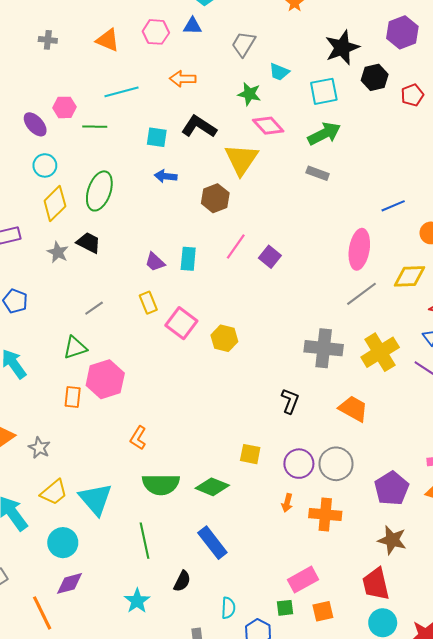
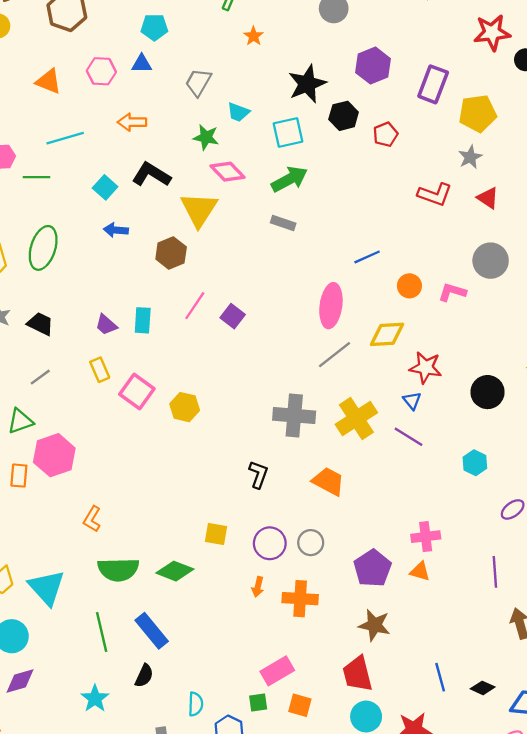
cyan square: (157, 137) -> (105, 187), turned 35
black trapezoid: (89, 243) -> (40, 324), moved
gray circle: (336, 464) -> (311, 543), size x0.7
blue rectangle: (212, 543) -> (152, 631), moved
orange square: (323, 611) -> (300, 705), turned 30

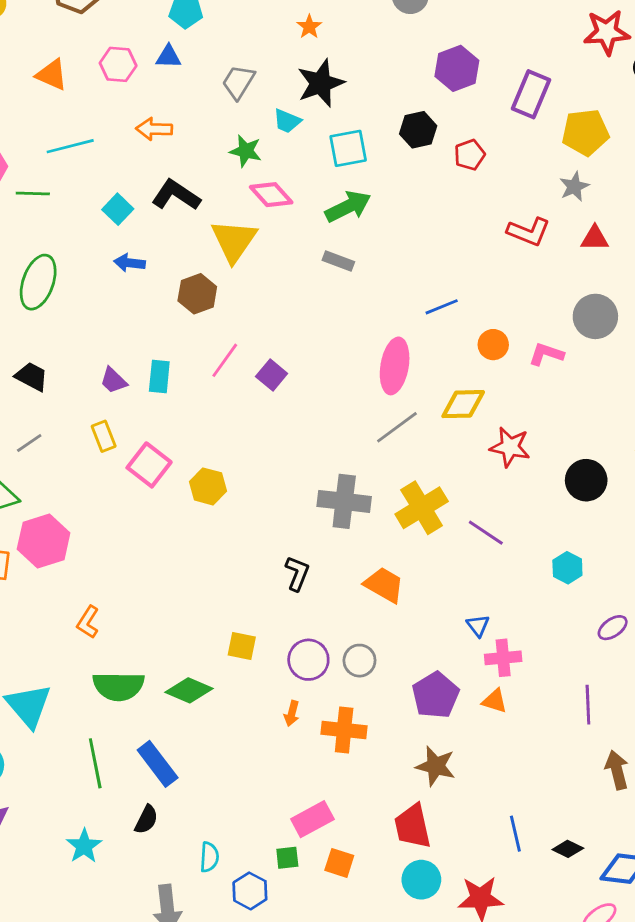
black star: (307, 84) -> (321, 83), moved
red triangle: (488, 198) -> (595, 238), turned -35
blue triangle: (412, 401) -> (478, 626), moved

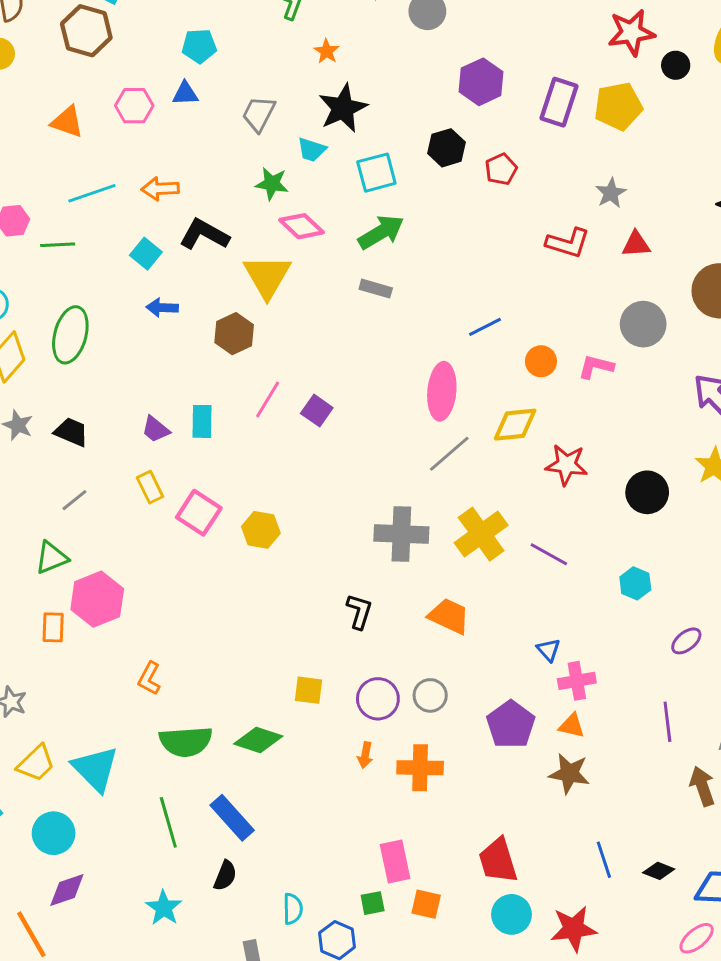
orange arrow: (154, 129) -> (160, 189), moved
yellow pentagon: (585, 132) -> (618, 106), moved
brown star: (436, 766) -> (569, 773), moved
pink rectangle: (312, 819) -> (395, 861), turned -69

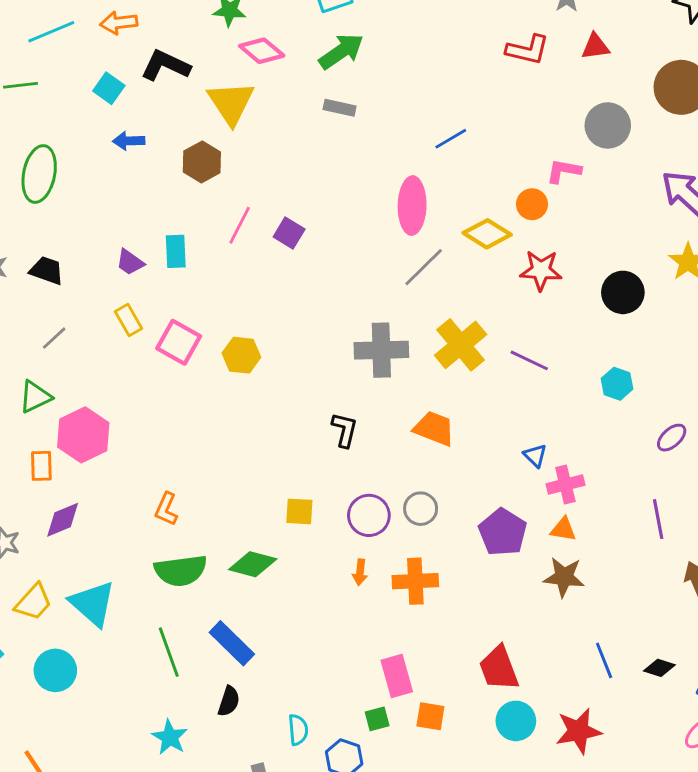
orange circle: (541, 361) -> (532, 204), moved
yellow diamond: (515, 425) -> (487, 234), turned 42
orange L-shape: (149, 678) -> (166, 509), moved
purple diamond: (67, 890) -> (63, 520), moved

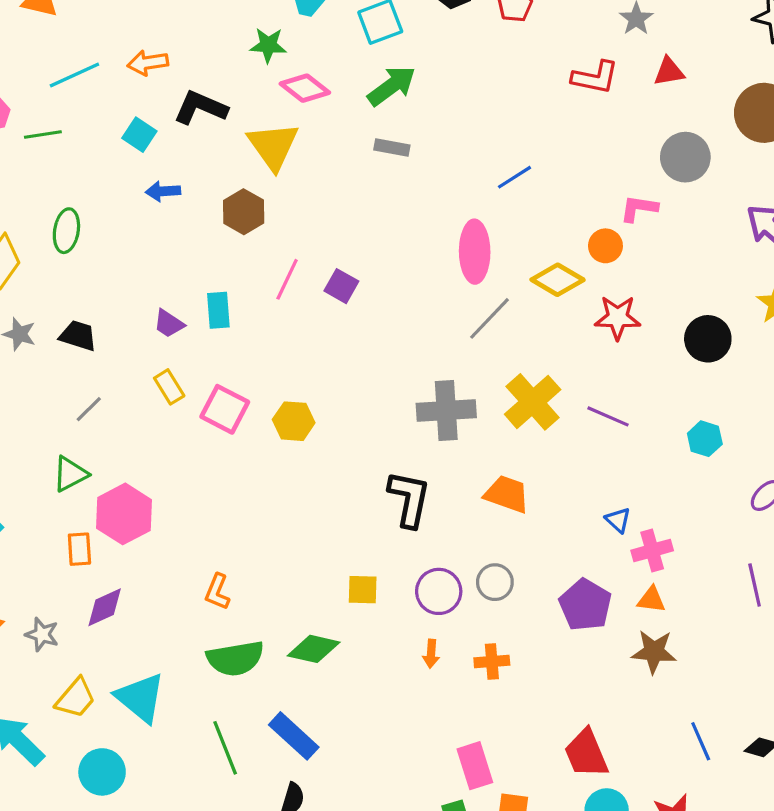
green ellipse: (39, 174) -> (66, 231), size x0.7
black L-shape: (345, 430) -> (409, 499), size x1.5
orange cross: (415, 581) -> (492, 661), size x0.7

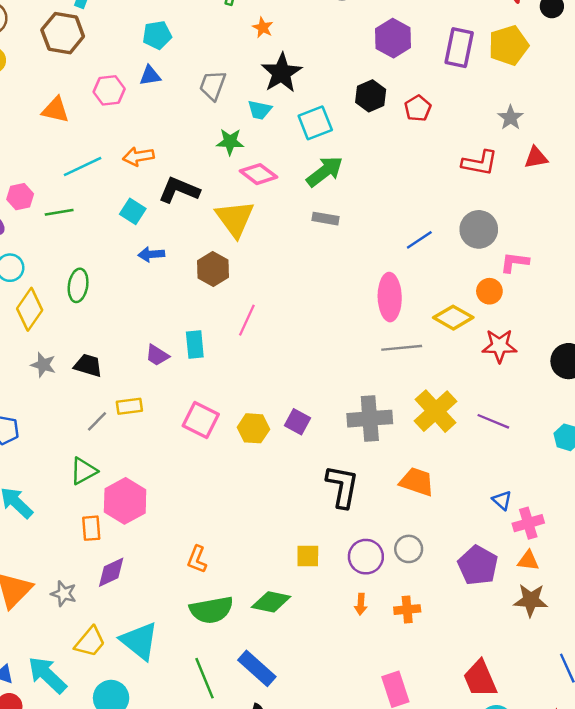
gray circle: (685, 157) -> (479, 229), moved
purple square: (341, 286) -> (298, 422), moved
gray line: (490, 318) -> (402, 348), turned 42
yellow rectangle: (169, 387) -> (129, 406), moved, turned -65

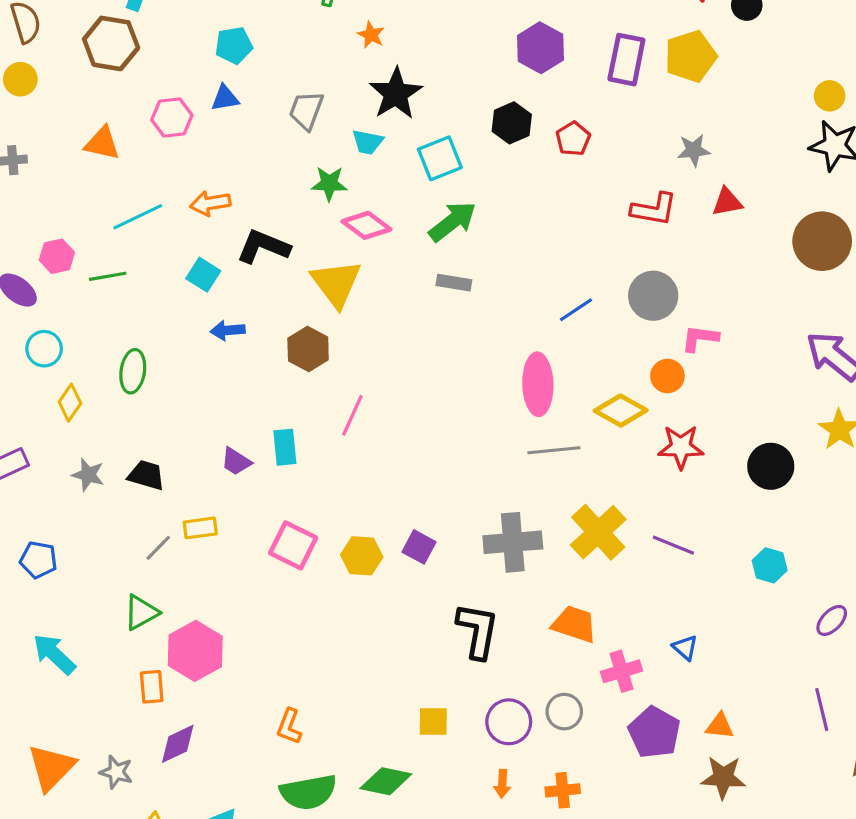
gray star: (510, 118) -> (694, 150), turned 30
yellow diamond: (30, 309) -> (70, 403), size x0.7
pink cross: (528, 523) -> (622, 671), moved

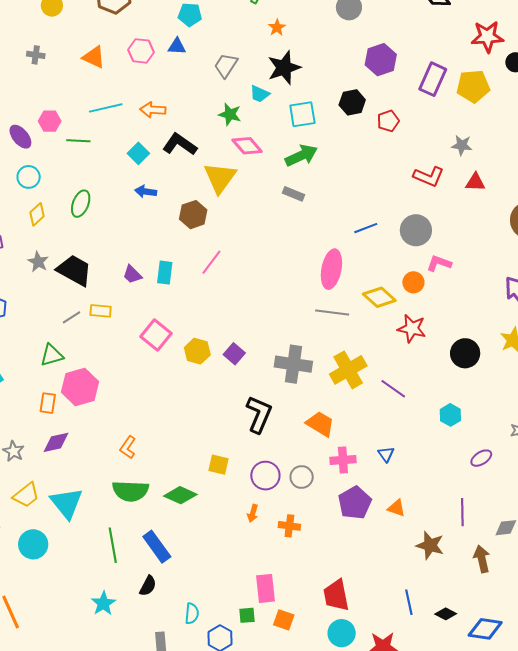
black trapezoid: (146, 475) -> (74, 270), size x1.5
brown star: (723, 777) -> (430, 545), moved

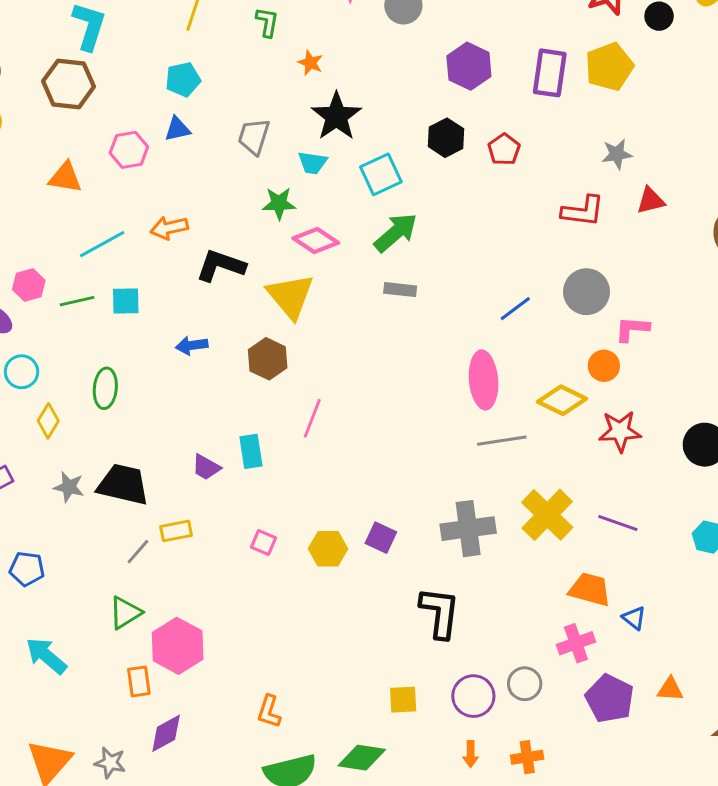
cyan square: (138, 153) -> (126, 301), moved, turned -30
pink square: (156, 335) -> (264, 542), size x0.6
orange trapezoid: (320, 424) -> (590, 589), moved

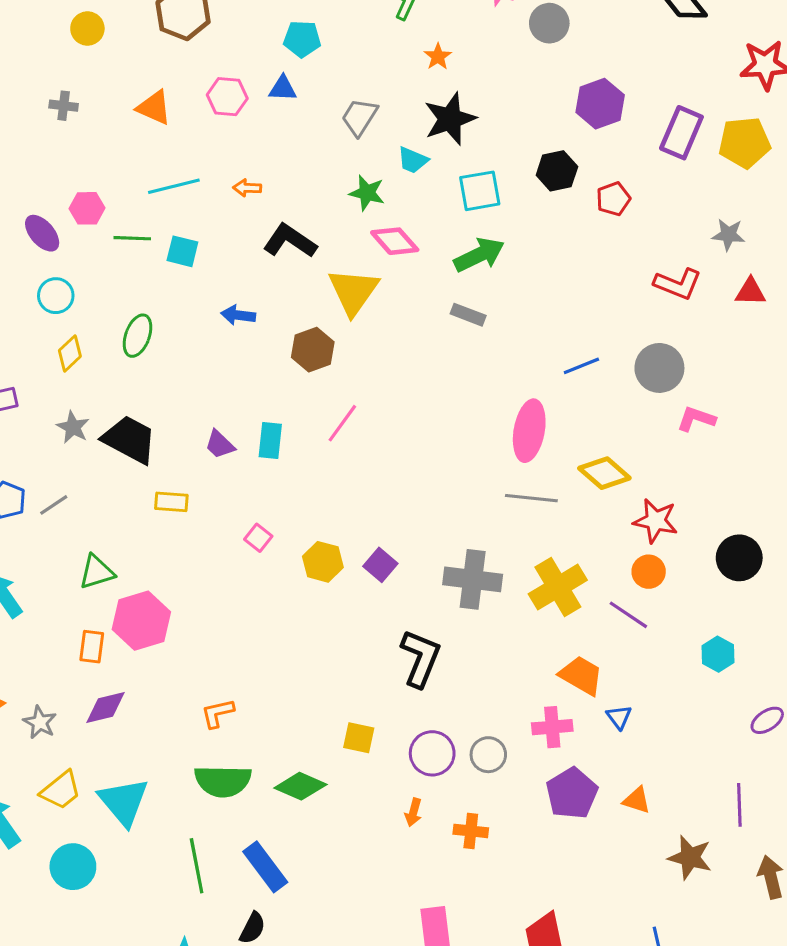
orange arrow: (169, 228) -> (247, 188), size x0.7
orange circle: (604, 366) -> (649, 572), moved
gray line: (138, 552) -> (54, 505), moved
orange L-shape: (269, 711) -> (218, 713), turned 44

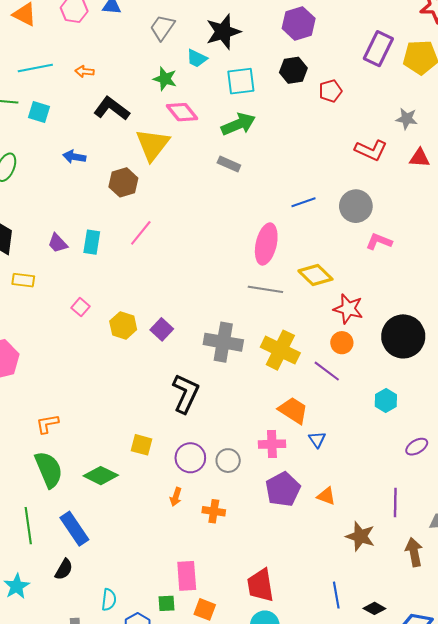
purple hexagon: (600, 104) -> (299, 23), moved
black circle: (739, 558) -> (403, 336), size x1.4
yellow cross: (558, 587) -> (280, 350), turned -36
green semicircle: (223, 781) -> (49, 470), turned -117

